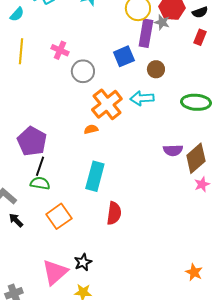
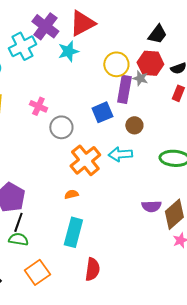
orange semicircle: (91, 129) -> (71, 194), moved

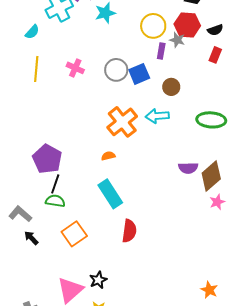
purple rectangle: (124, 89) -> (161, 51), size x0.6
gray circle: (61, 127) -> (116, 70), moved
cyan rectangle: (73, 232) -> (110, 194), turned -48

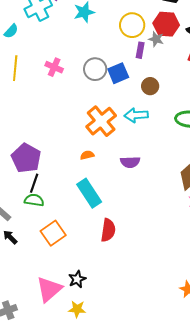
purple semicircle: (188, 168) -> (130, 162), moved

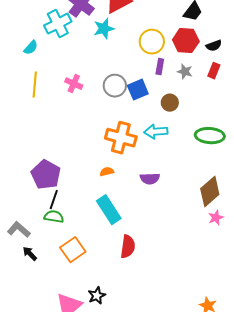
gray star: (156, 39) -> (185, 72), moved
orange cross: (101, 121) -> (121, 138), turned -36

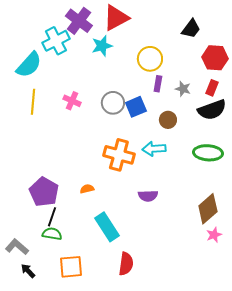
red hexagon: (186, 41) -> (215, 58), moved
black semicircle: (214, 46) -> (212, 110), moved, size x1.8
cyan semicircle: (31, 48) -> (29, 65), size x1.8
orange semicircle: (107, 172) -> (87, 189), moved
orange square: (73, 250) -> (71, 267), turned 30

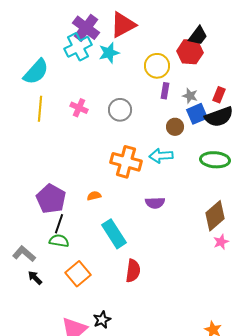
cyan cross: (56, 41) -> (78, 47), moved
red hexagon: (215, 58) -> (190, 52), moved
blue square: (136, 107) -> (197, 114), moved
orange square: (71, 267) -> (78, 274), turned -35

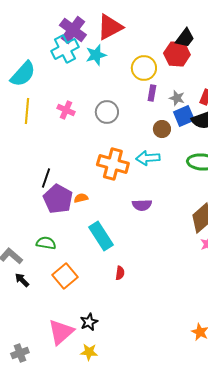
purple pentagon: (51, 199) -> (58, 199), moved
black line: (59, 224) -> (46, 178), moved
red semicircle: (133, 271) -> (120, 273), size x0.6

